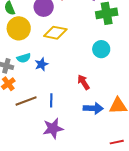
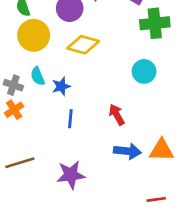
cyan semicircle: (24, 58) -> (38, 76), turned 80
blue line: (51, 100) -> (70, 119), moved
brown line: (26, 101) -> (20, 163), moved

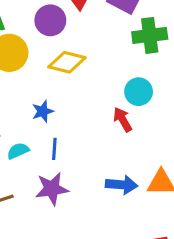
cyan semicircle: (38, 76) -> (18, 151), moved, turned 90
red arrow: (117, 115) -> (123, 120), moved
purple star: (71, 175) -> (52, 189), moved

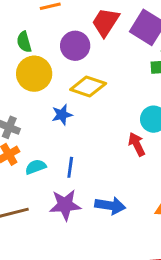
blue star: (43, 111) -> (62, 115), moved
blue arrow: (122, 185) -> (110, 206), moved

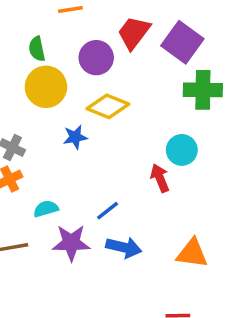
cyan semicircle: (36, 167) -> (46, 209), moved
blue line: (70, 167) -> (108, 211), moved, turned 40

